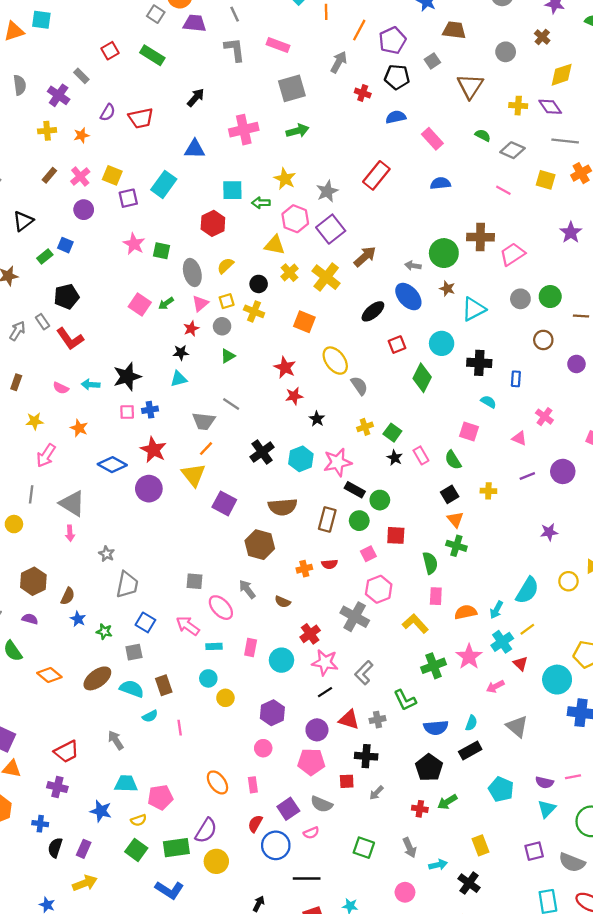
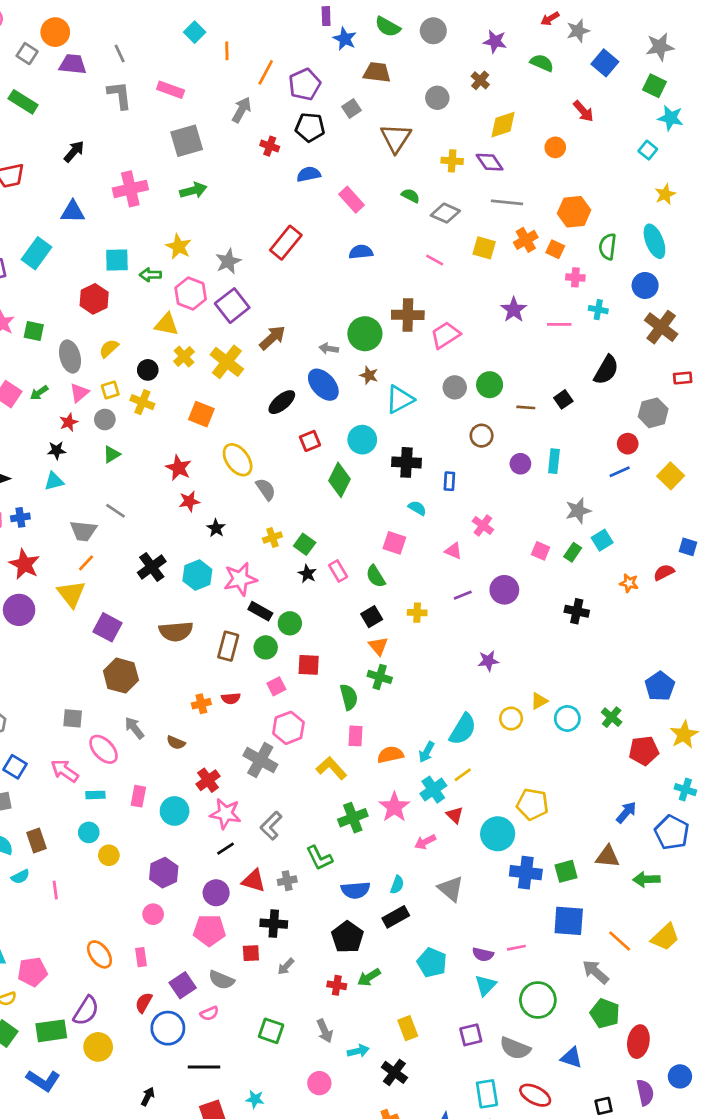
brown hexagon: (260, 545) -> (121, 676), moved

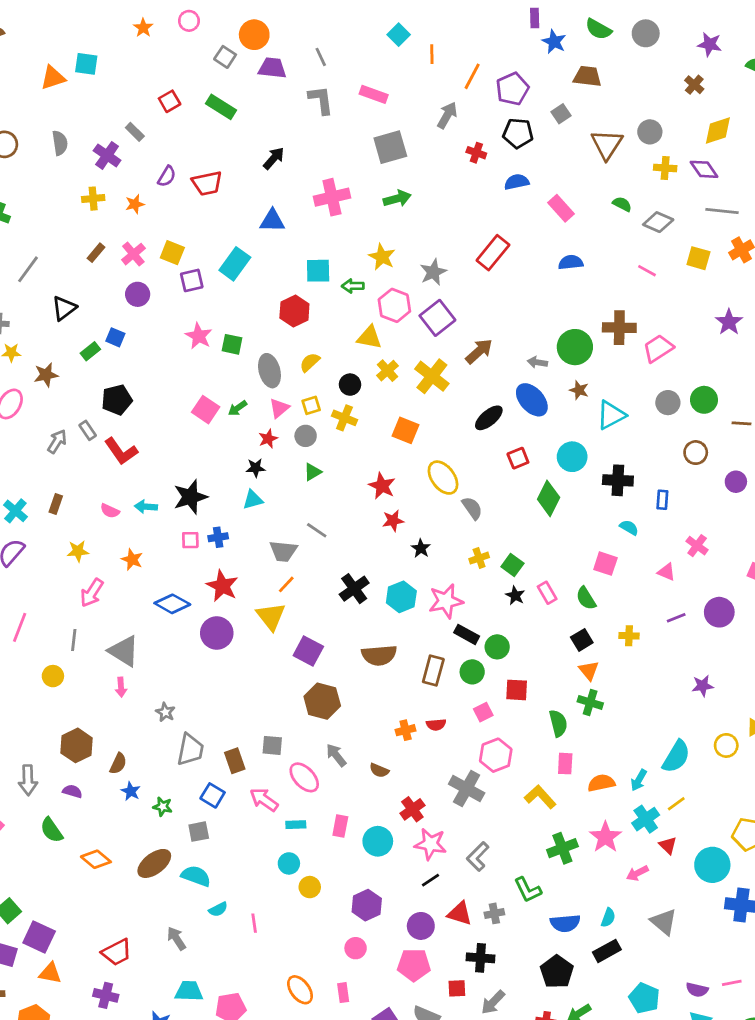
gray circle: (437, 98) -> (650, 132), moved
brown rectangle: (36, 840) -> (235, 761), moved
gray arrow: (286, 966) -> (493, 1002), size x1.4

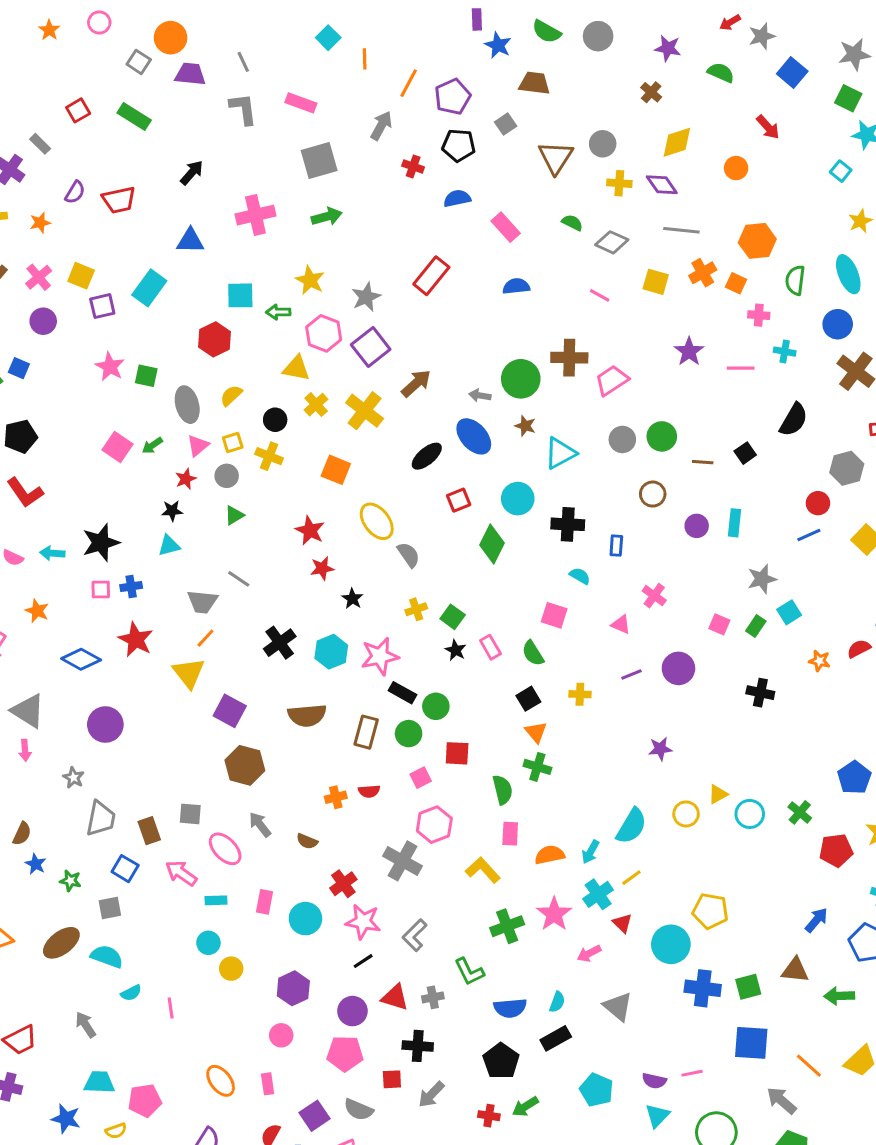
purple circle: (217, 633) -> (105, 724), moved

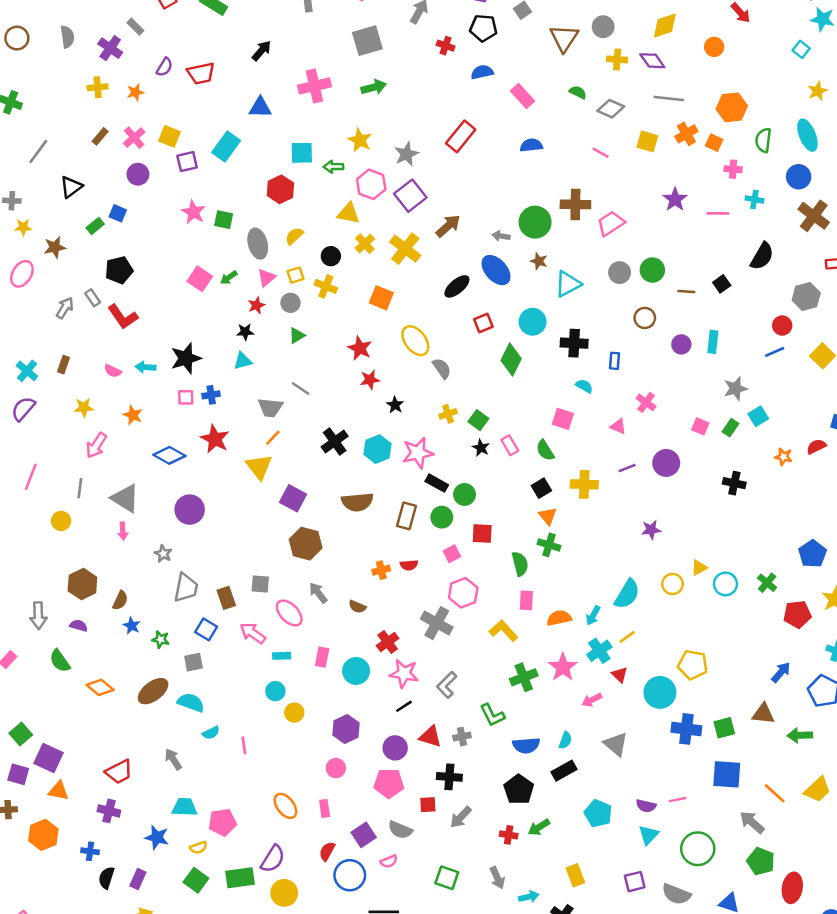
yellow cross: (580, 694) -> (584, 484), size x1.5

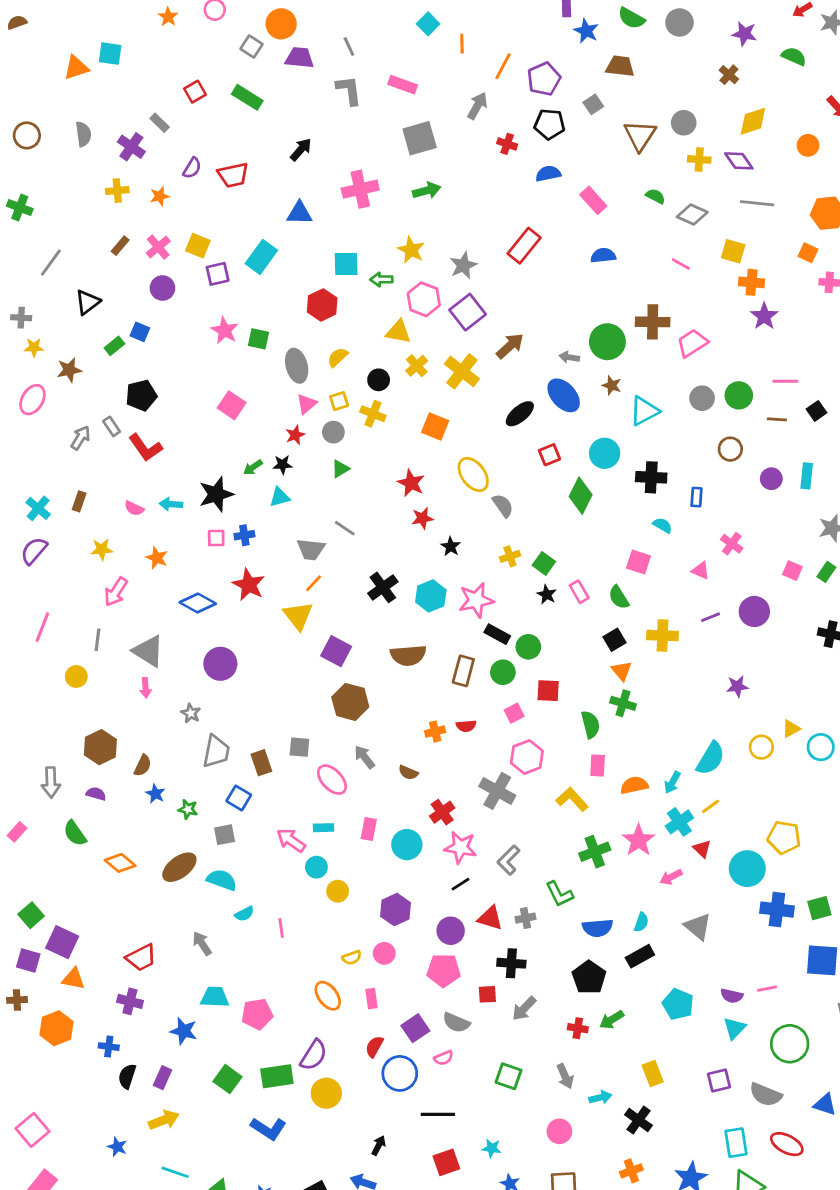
orange cross: (686, 134) -> (752, 282), moved, turned 35
pink line: (718, 213) -> (785, 381), moved
green arrow: (229, 278) -> (253, 467), moved
pink arrow: (253, 633) -> (291, 840), moved
yellow semicircle: (198, 847) -> (352, 958), moved

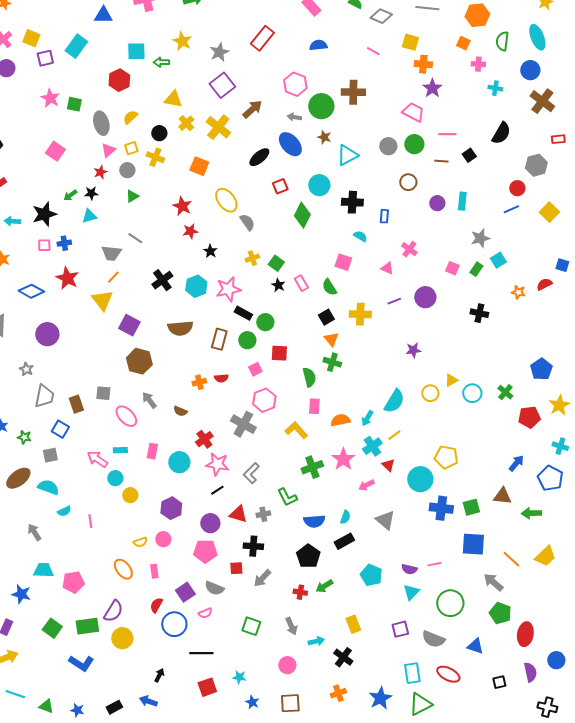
pink hexagon: (424, 299) -> (295, 84), moved
pink trapezoid: (692, 343) -> (413, 112), moved, turned 60

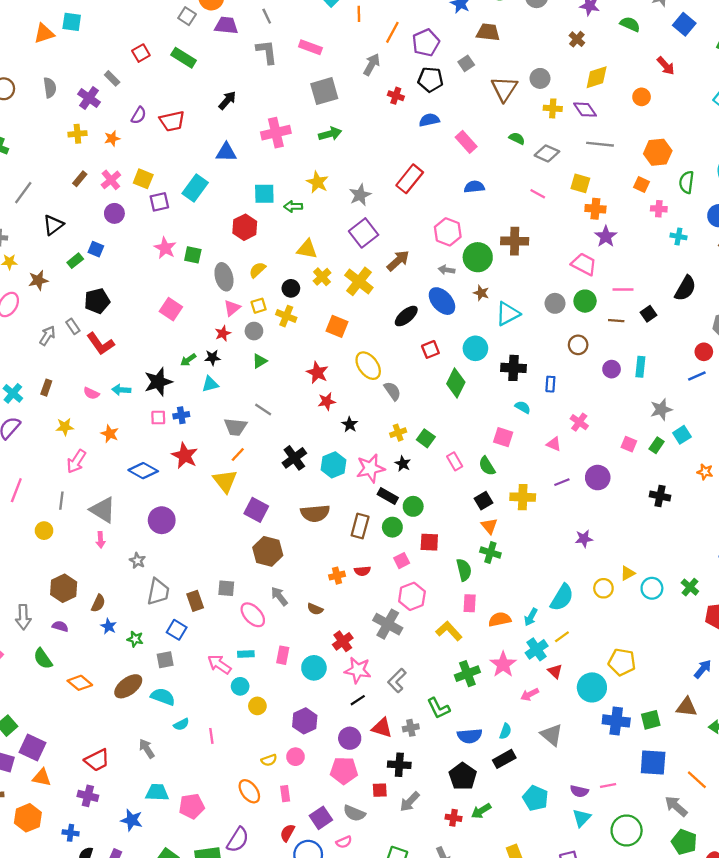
black star: (278, 285) -> (403, 464), moved

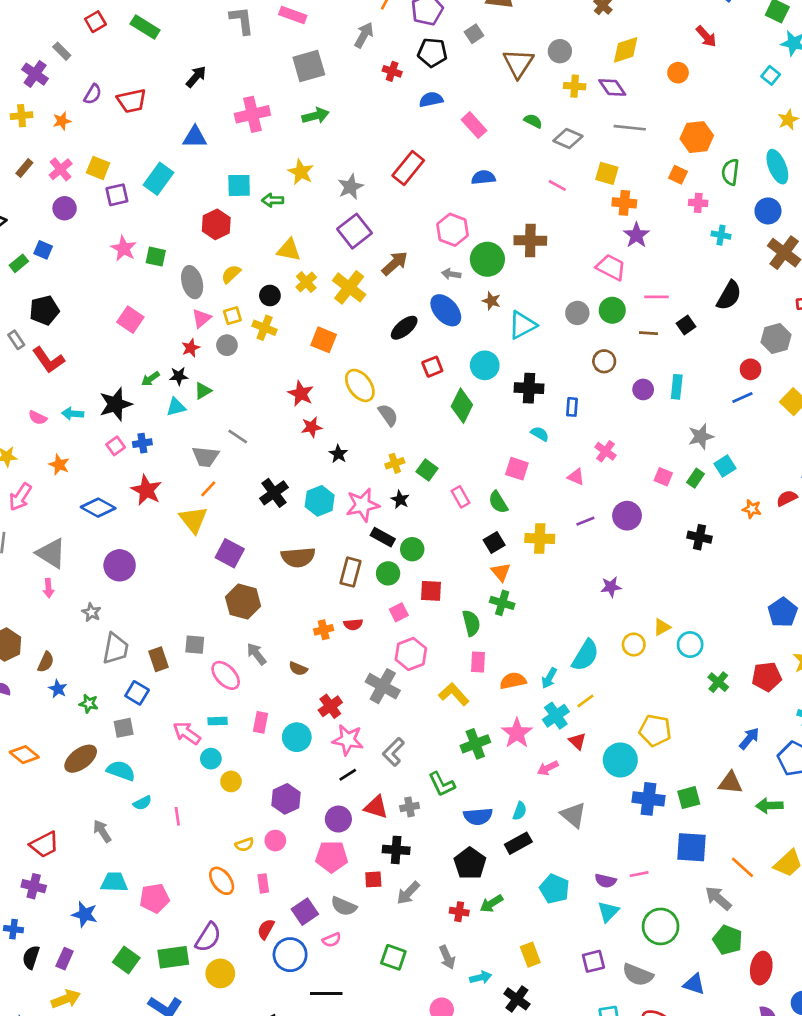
green triangle: (260, 361) -> (203, 391), moved
pink square: (158, 418) -> (116, 446), turned -35
green cross: (690, 587) -> (718, 682), moved

